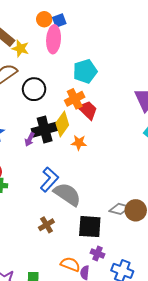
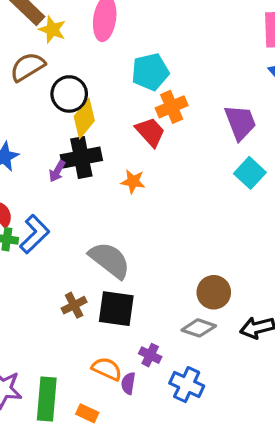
orange cross: (75, 99) -> (172, 107), moved
yellow diamond: (62, 124) -> (84, 118), moved
blue L-shape: (49, 180) -> (35, 234), moved
gray diamond: (120, 209) -> (199, 328), moved
black square: (90, 227) -> (116, 309), moved

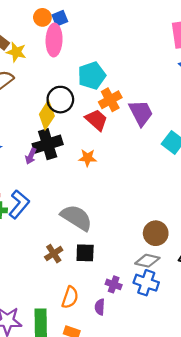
black circle: (69, 94) -> (60, 100), moved
purple trapezoid: (240, 122) -> (141, 113), moved
black square: (116, 309) -> (85, 253), size x0.7
orange semicircle: (107, 369) -> (70, 297), moved, turned 90
blue cross: (187, 385) -> (146, 283), moved

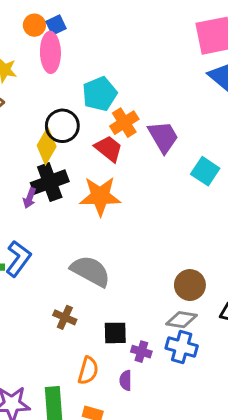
orange star: (88, 158) -> (100, 196), size x1.8
black square: (85, 253) -> (115, 333), moved
brown cross: (54, 254) -> (65, 317), turned -30

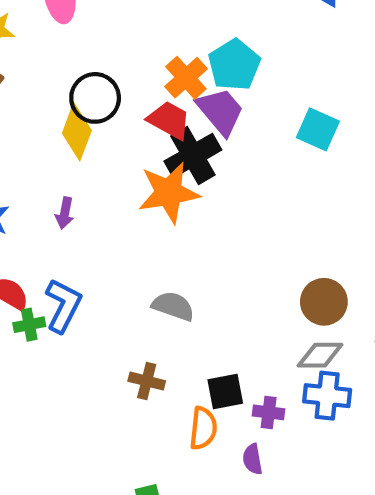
cyan pentagon: (100, 94) -> (234, 65), moved
purple trapezoid: (163, 137) -> (220, 111), moved
black cross: (50, 182) -> (193, 156), moved
gray semicircle: (90, 271) -> (173, 306), size x0.7
orange semicircle: (88, 371) -> (203, 428), moved

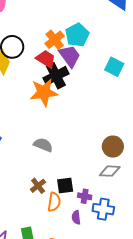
brown cross: (147, 381) -> (38, 186), moved, turned 35
blue cross: (327, 396) -> (103, 209), moved

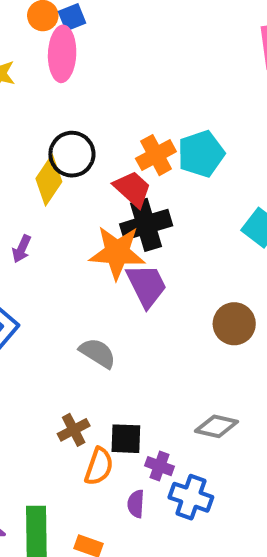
purple trapezoid: (70, 56) -> (146, 285), moved
brown circle: (113, 147) -> (234, 324), moved

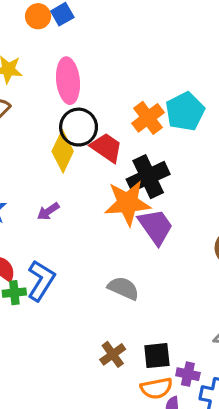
pink ellipse: (62, 54) -> (68, 81), moved
red trapezoid: (132, 189) -> (106, 148), moved
purple arrow: (22, 249) -> (48, 211), turned 40
orange semicircle: (99, 466) -> (156, 388), moved, turned 68

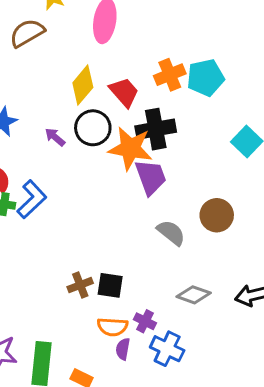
black circle: (79, 127) -> (93, 128), moved
purple arrow: (48, 211) -> (55, 137), turned 60
gray semicircle: (123, 288) -> (171, 233), moved
black square: (157, 356) -> (110, 285), moved

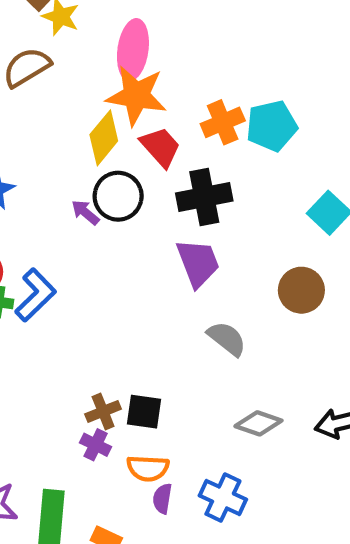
purple arrow: (55, 137) -> (85, 212), moved
orange star: (130, 148) -> (136, 96), moved
brown circle: (217, 215) -> (301, 290), moved
purple cross: (145, 321) -> (96, 445), moved

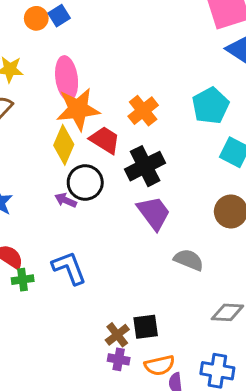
cyan pentagon: (272, 126) -> (211, 106), moved
blue L-shape: (35, 295) -> (69, 268), moved, turned -51

